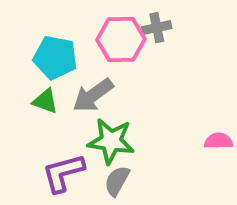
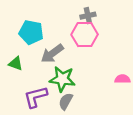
pink hexagon: (121, 39) -> (85, 35), moved
green triangle: (45, 101) -> (16, 63), moved

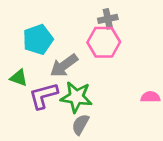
cyan pentagon: (31, 32) -> (38, 39), turned -30
purple L-shape: (36, 97) -> (43, 96), moved

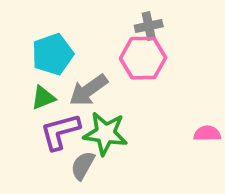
green triangle: (19, 78) -> (43, 98), moved, turned -42
gray semicircle: (80, 124) -> (83, 166), moved

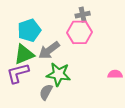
green triangle: (43, 98) -> (24, 54), size x1.5
purple L-shape: (60, 132) -> (18, 73), moved

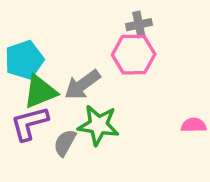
cyan pentagon: (29, 30) -> (24, 60), moved
gray semicircle: (46, 92) -> (65, 143), moved

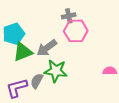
gray cross: (139, 25) -> (69, 16), moved
purple L-shape: (29, 123) -> (17, 88), moved

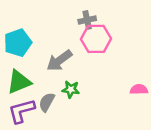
green triangle: (23, 52) -> (19, 82), moved
green star: (56, 71) -> (71, 89), size x0.6

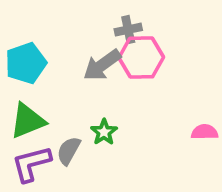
gray arrow: (59, 60) -> (102, 65), moved
green star: (71, 89) -> (104, 132), turned 30

